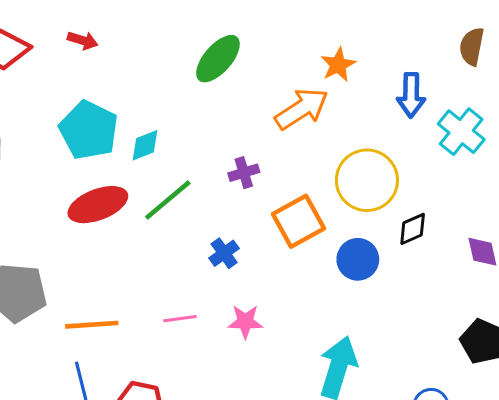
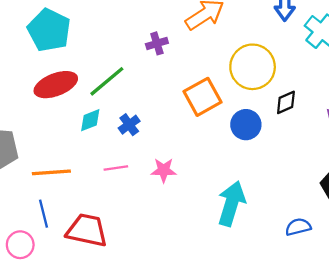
cyan diamond: (145, 145) -> (90, 120), moved
purple cross: (244, 173) -> (157, 43), moved
blue cross: (224, 253) -> (129, 125), moved

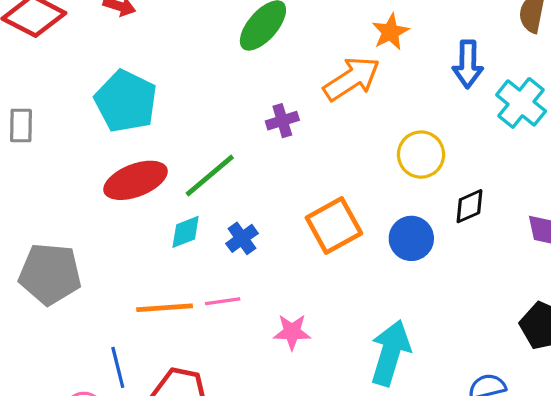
yellow circle: (253, 67) -> (421, 155), size x0.7
orange square: (203, 97) -> (334, 226), moved
pink star: (164, 170) -> (292, 332), moved
orange line: (51, 172) -> (165, 308), moved

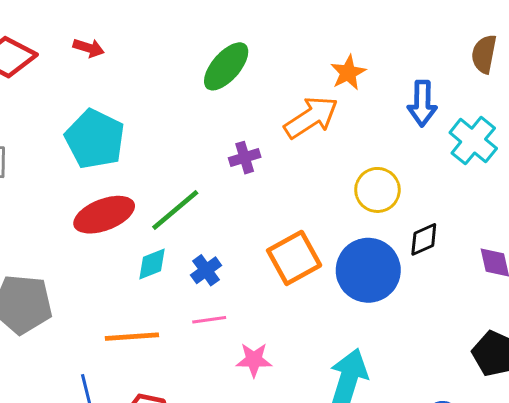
blue circle: (411, 238) -> (368, 270), size x1.5
pink line: (223, 301) -> (209, 320), moved

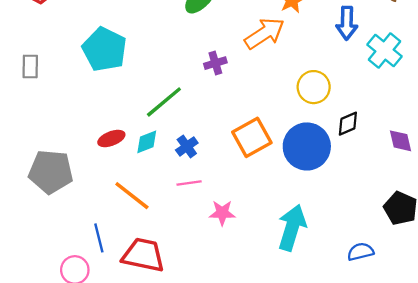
red ellipse: (104, 215) -> (111, 138), moved, size x0.6
orange line: (132, 337) -> (132, 196), turned 42

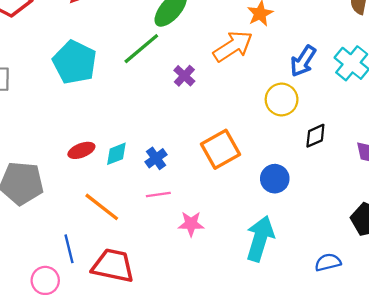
blue arrow: (347, 23) -> (303, 61), moved, turned 32
purple cross: (215, 63) -> (184, 76), turned -30
green line: (164, 102) -> (141, 49), moved
blue circle: (307, 146) -> (275, 179), moved, size x0.6

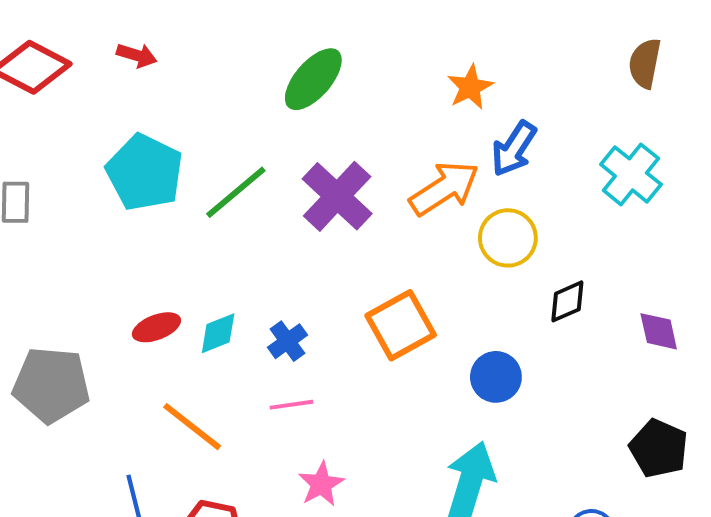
orange arrow: (233, 46) -> (444, 188), moved
green line: (141, 49) -> (236, 192), moved
blue arrow: (303, 61) -> (514, 149), moved
purple cross: (184, 76) -> (337, 196), size x1.8
pink star: (191, 224) -> (321, 484), moved, turned -30

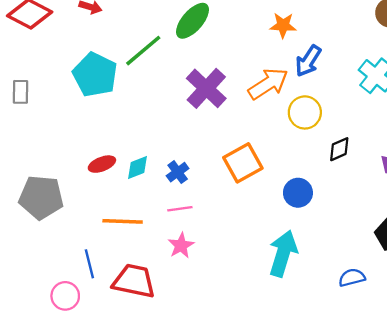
orange star: (470, 87) -> (283, 25), turned 30
green line: (236, 192) -> (143, 51), moved
orange line: (192, 427) -> (123, 221), turned -36
pink star: (321, 484) -> (181, 245), moved

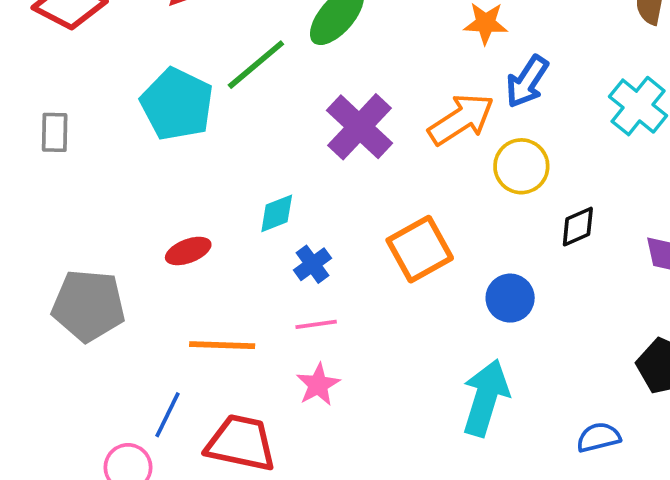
cyan diamond: (137, 168) -> (277, 213), moved
blue line: (89, 264) -> (168, 415), turned 40

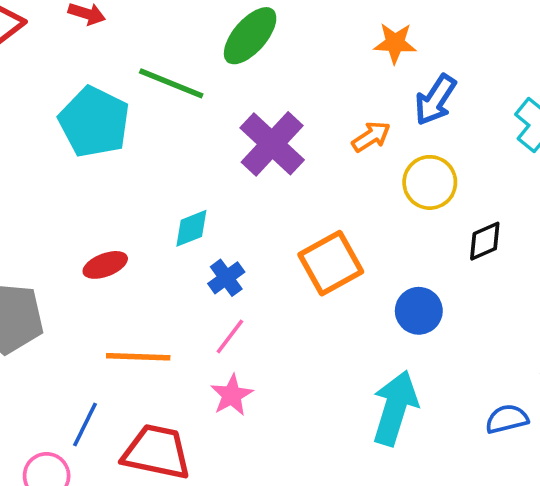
green line: (256, 65) -> (171, 83), turned 62
orange arrow: (461, 119) -> (371, 137), size x0.6
pink line: (316, 324) -> (230, 336), turned -45
blue semicircle: (599, 437) -> (507, 419), moved

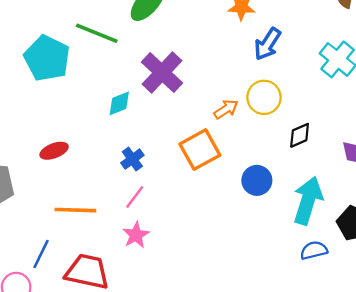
orange arrow: (371, 137) -> (226, 109), moved
cyan diamond: (191, 228) -> (119, 103), moved
cyan arrow: (395, 408) -> (308, 201), moved

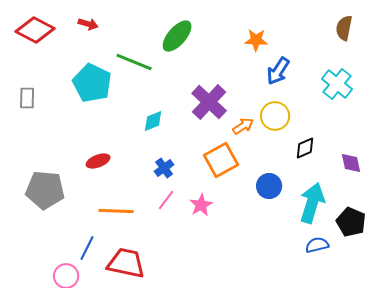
purple cross: (162, 72) -> (209, 102), moved
pink star: (136, 235) -> (201, 205), moved

